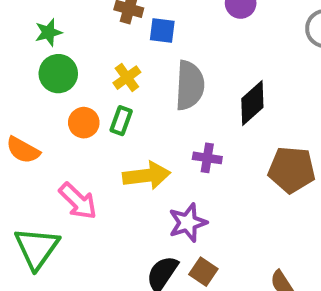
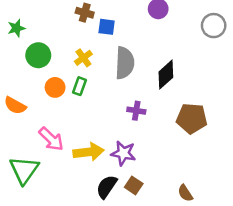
green star: (48, 32) -> (16, 28), moved
yellow arrow: (147, 176) -> (89, 152), moved
purple star: (188, 223) -> (123, 153), turned 30

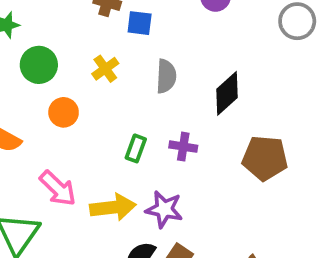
gray semicircle: (125, 63) -> (166, 76), size x0.7
green rectangle: (80, 86) -> (136, 148), moved

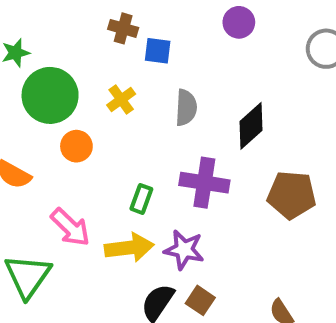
green circle: (39, 65) -> (50, 95), size x1.4
purple cross: (183, 147) -> (204, 183), size x1.6
green rectangle: (136, 148) -> (141, 199), moved

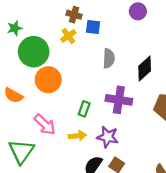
yellow cross: (121, 99) -> (68, 36), moved
orange circle: (76, 146) -> (48, 80), size x1.5
yellow arrow: (129, 248) -> (77, 136), size x0.7

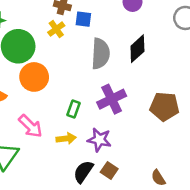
gray semicircle: (109, 58) -> (101, 54), size x1.4
black diamond: (145, 68) -> (137, 49), moved
purple cross: (119, 100) -> (112, 99), turned -35

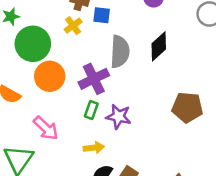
purple cross: (112, 99) -> (94, 79), moved
yellow arrow: (66, 138) -> (94, 148), moved
purple star: (99, 140) -> (119, 117), moved

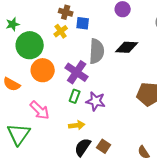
black diamond: (159, 46) -> (127, 47), turned 45
purple cross: (94, 79) -> (77, 72), turned -30

